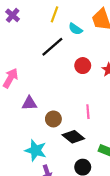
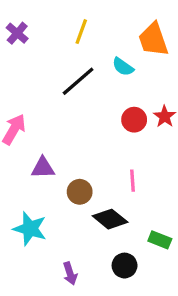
cyan semicircle: (75, 29) -> (123, 67), moved
red circle: (83, 66) -> (134, 120), moved
cyan star: (36, 150) -> (30, 229), moved

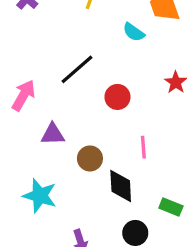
black line: (78, 81) -> (77, 69), moved
red circle: (134, 120) -> (117, 97), moved
black diamond: (110, 219) -> (121, 186), turned 48

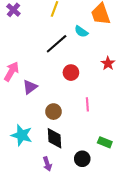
black line: (77, 69) -> (57, 44), moved
purple triangle: (53, 134) -> (30, 87), moved, turned -35
black diamond: (121, 186) -> (55, 138), moved

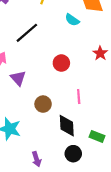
black line: (57, 44) -> (27, 33), moved
purple triangle: (30, 87) -> (18, 78), turned -35
black diamond: (55, 138) -> (67, 126), moved

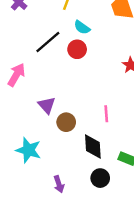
cyan semicircle: (72, 20) -> (82, 27), moved
red circle: (61, 63) -> (77, 49), moved
purple triangle: (18, 78) -> (47, 105), moved

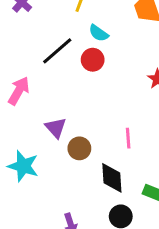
cyan star: (28, 150) -> (23, 166), moved

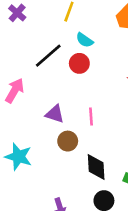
purple triangle: (56, 128) -> (55, 114), moved, turned -30
pink line: (128, 138) -> (91, 116), moved

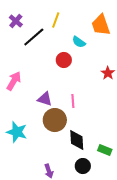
cyan semicircle: (85, 40) -> (79, 42), moved
black line: (48, 56) -> (34, 37), moved
brown circle: (68, 141) -> (55, 120), size x1.5

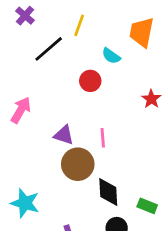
purple cross: (16, 21) -> (25, 16), moved
orange trapezoid: (101, 25) -> (142, 32), turned 30
cyan star: (17, 132) -> (25, 203), moved

